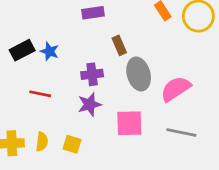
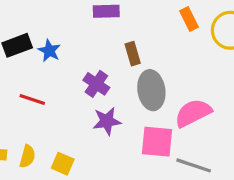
purple cross: (92, 74) -> (96, 84), turned 35
purple star: (90, 104) -> (107, 121), moved
pink square: (129, 123) -> (157, 142), moved

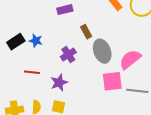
purple cross: (96, 84) -> (68, 54), turned 35
purple star: (107, 121) -> (59, 83), moved

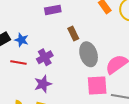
purple cross: (68, 54) -> (45, 57), moved
red line: (32, 72) -> (18, 63), moved

